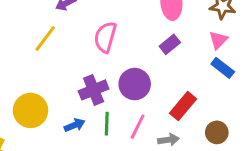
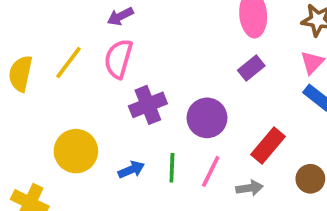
pink semicircle: (105, 37) -> (118, 59), moved
yellow line: (45, 39) -> (69, 62), moved
purple cross: (94, 90) -> (148, 105), moved

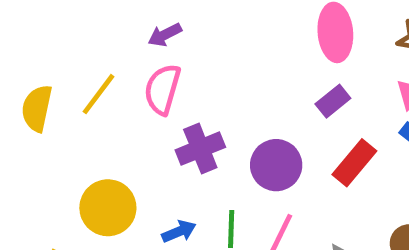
red rectangle: (268, 146) -> (354, 163), moved

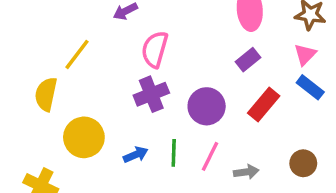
pink semicircle: (162, 89) -> (155, 49), moved
yellow semicircle: (37, 108) -> (46, 94), moved

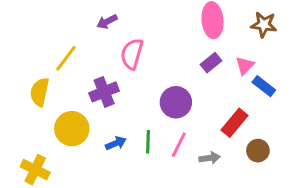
pink triangle: (305, 54) -> (245, 66), moved
purple cross: (151, 94) -> (104, 92), moved
red rectangle: (264, 105) -> (234, 123), moved

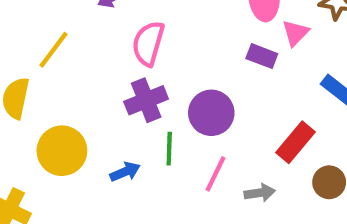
purple rectangle: (211, 63) -> (262, 56), turned 60
pink triangle: (245, 66) -> (295, 33), moved
purple cross: (104, 92) -> (146, 100), moved
green line: (148, 142) -> (169, 149), moved

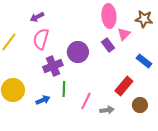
pink semicircle: (148, 43) -> (41, 39), moved
purple rectangle: (262, 56) -> (108, 45), turned 32
purple circle: (211, 113) -> (78, 52), moved

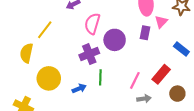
pink semicircle: (41, 39) -> (92, 24), moved
purple rectangle: (108, 45) -> (145, 33), turned 48
pink line: (86, 101) -> (135, 80), moved

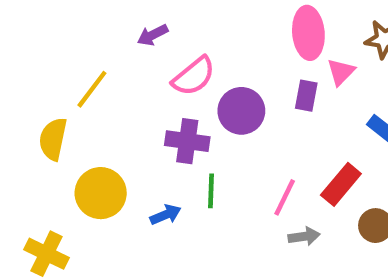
pink semicircle: (92, 24) -> (194, 76), turned -145
purple cross: (89, 54) -> (187, 141), turned 30

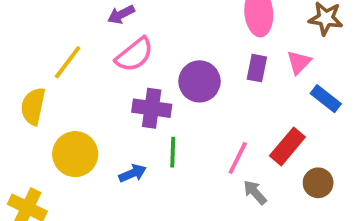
pink triangle: (341, 72) -> (299, 62), moved
pink semicircle: (194, 76) -> (134, 55), moved
gray arrow: (304, 236) -> (255, 192), turned -124

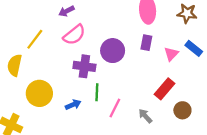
pink triangle: (299, 62) -> (171, 54), moved
blue rectangle: (326, 99) -> (194, 48), moved
pink line: (238, 158) -> (115, 108), moved

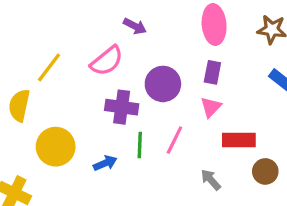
purple arrow: (66, 11) -> (135, 26), moved, turned -126
pink triangle: (171, 54) -> (211, 107), moved
red rectangle: (164, 89) -> (239, 140), turned 50
pink line: (115, 108) -> (174, 140), moved

